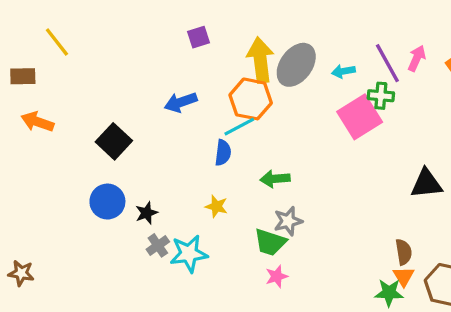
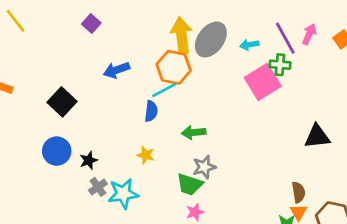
purple square: (199, 37) -> (91, 24), moved, turned -30

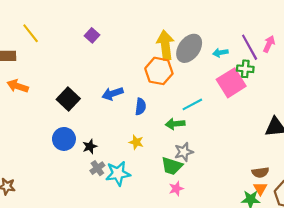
blue arrow: (117, 70) -> (113, 94), moved
cyan line: (164, 90) -> (192, 104), moved
brown semicircle: (299, 192) -> (260, 172), turned 91

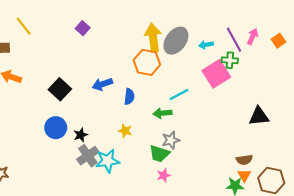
gray cross: (97, 168) -> (88, 156), size x1.5

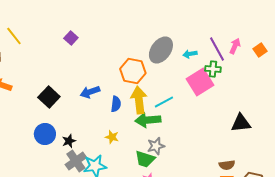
yellow arrow: (153, 38) -> (139, 100), moved
green arrow: (162, 113) -> (148, 120), size x1.4

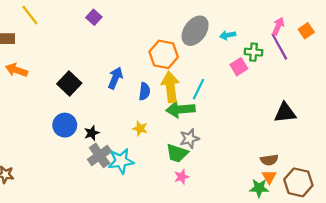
purple line: (217, 49) -> (279, 46), moved
pink square: (200, 82) -> (239, 67), size x0.6
blue arrow: (90, 92) -> (115, 78), turned 132
cyan line: (164, 102) -> (198, 89), turned -36

